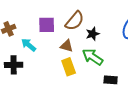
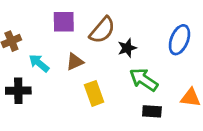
purple square: (47, 25) -> (64, 22), moved
brown triangle: (67, 46) -> (75, 62), moved, turned -40
green arrow: (93, 57) -> (144, 80), moved

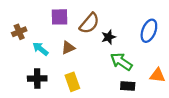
black cross: (18, 91) -> (37, 79), moved
yellow rectangle: (94, 93) -> (72, 82), moved

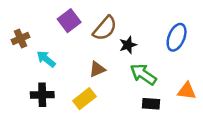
purple square: (60, 17) -> (69, 21), turned -36
brown triangle: (68, 48) -> (97, 69), moved
yellow rectangle: (72, 82) -> (84, 99), turned 72

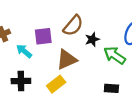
purple square: (69, 21) -> (43, 36), moved, turned 30
brown triangle: (97, 69) -> (67, 60), size x1.5
green arrow: (143, 74) -> (115, 55), moved

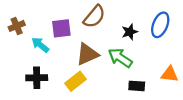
black star: (92, 39) -> (130, 32), moved
green arrow: (115, 55) -> (120, 58), moved

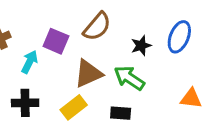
purple square: (61, 28) -> (56, 41), turned 30
cyan arrow: (40, 45) -> (29, 62), turned 78
black rectangle: (137, 86) -> (121, 113), moved

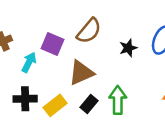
green arrow: (129, 78) -> (118, 100), moved, turned 56
yellow rectangle: (74, 107) -> (55, 105), moved
black rectangle: (121, 113) -> (89, 104), moved, turned -54

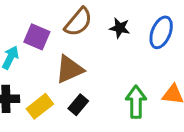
black star: (128, 48) -> (120, 28), moved, turned 30
green arrow: (118, 100) -> (136, 102), moved

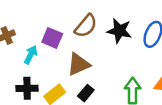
black star: (120, 28) -> (119, 31), size x1.5

